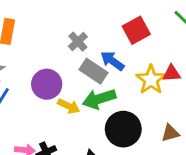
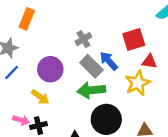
red triangle: (172, 73) -> (149, 61), moved
yellow arrow: (69, 106) -> (40, 97), moved

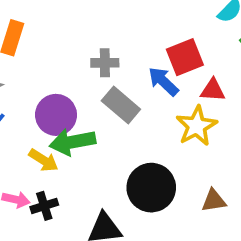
gray cross: (83, 39) -> (105, 63), turned 35
blue arrow: (109, 61) -> (163, 81), moved
green arrow: (91, 90) -> (72, 142), moved

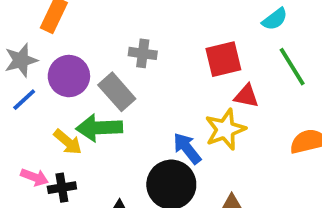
blue arrow: (163, 81) -> (187, 148), moved
gray rectangle: (121, 105) -> (117, 92), moved
purple circle: (56, 115) -> (69, 76), moved

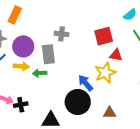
gray rectangle: (117, 92) -> (48, 54), turned 36
green arrow: (99, 128) -> (40, 73), size x0.6
yellow arrow: (68, 142) -> (21, 66), moved, turned -35

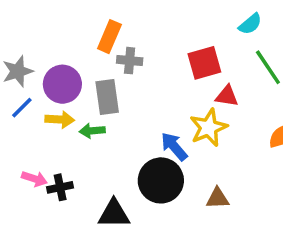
orange rectangle: (15, 15) -> (109, 37), moved

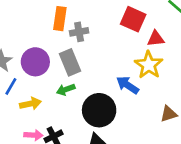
red square: (204, 63) -> (133, 19), turned -35
yellow arrow: (60, 119) -> (30, 104), moved
black circle: (161, 180) -> (99, 110), moved

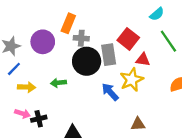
purple circle: (35, 62) -> (43, 42), moved
gray rectangle: (70, 62) -> (109, 55), moved
black circle: (99, 110) -> (87, 61), moved

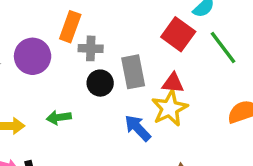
red square: (128, 39) -> (178, 34), moved
red triangle: (143, 60) -> (173, 83), moved
black circle: (87, 61) -> (100, 83), size x0.6

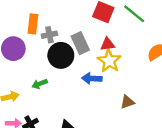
black circle: (100, 83) -> (61, 55), size x1.5
blue arrow: (138, 128) -> (92, 78), turned -30

